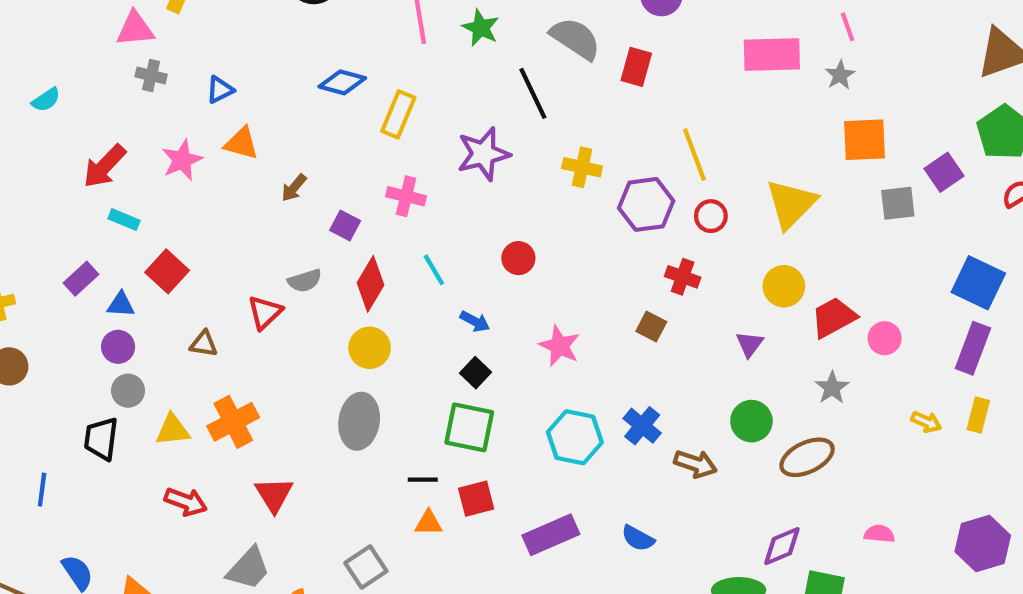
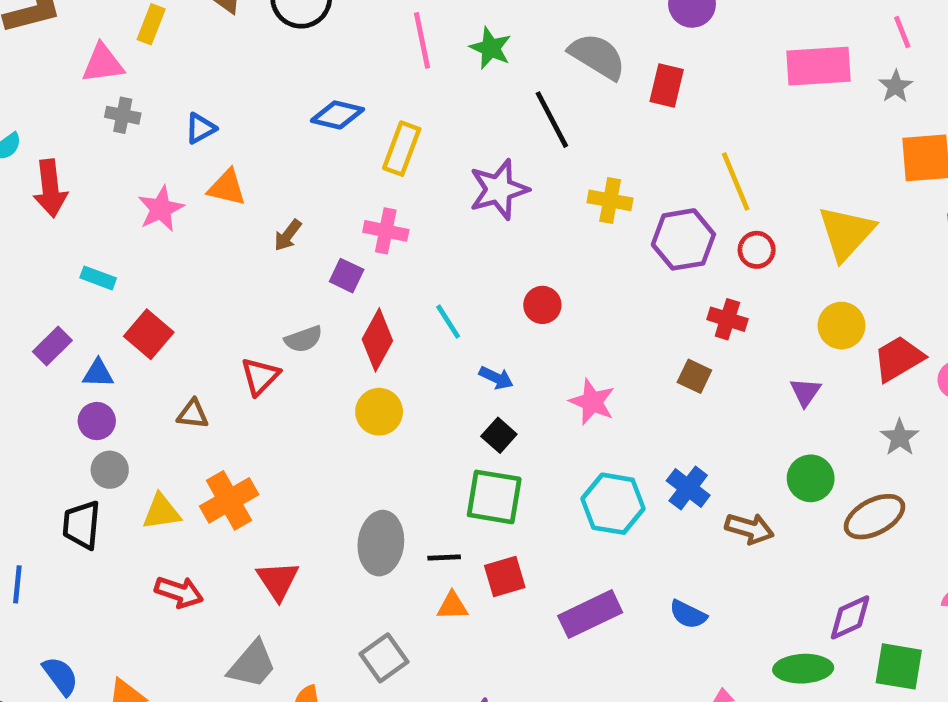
red arrow: (105, 166) -> (50, 188), moved, turned -48
pink cross: (406, 196) -> (386, 231), moved
gray ellipse: (359, 421) -> (381, 543), moved

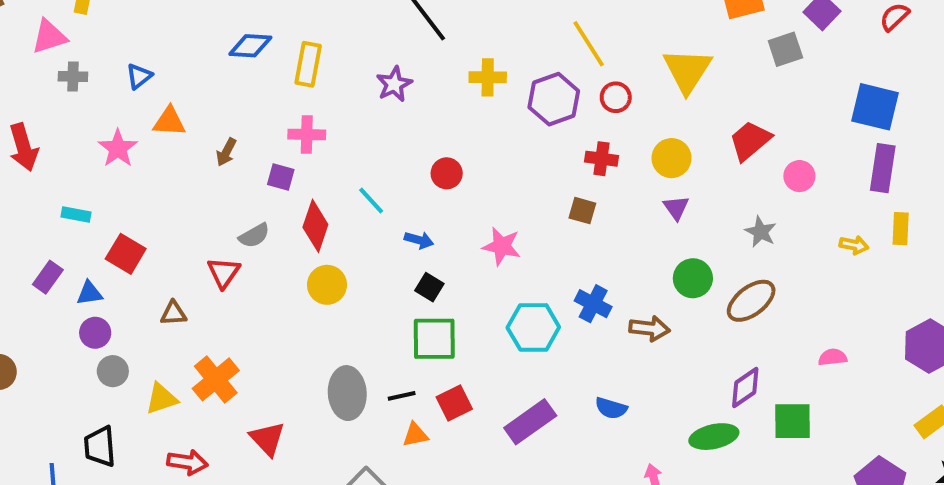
purple star: (499, 189) -> (394, 84), size x0.7
yellow circle: (841, 326) -> (672, 158), moved
red trapezoid: (899, 359) -> (750, 141), moved
black trapezoid: (82, 525) -> (100, 446), moved

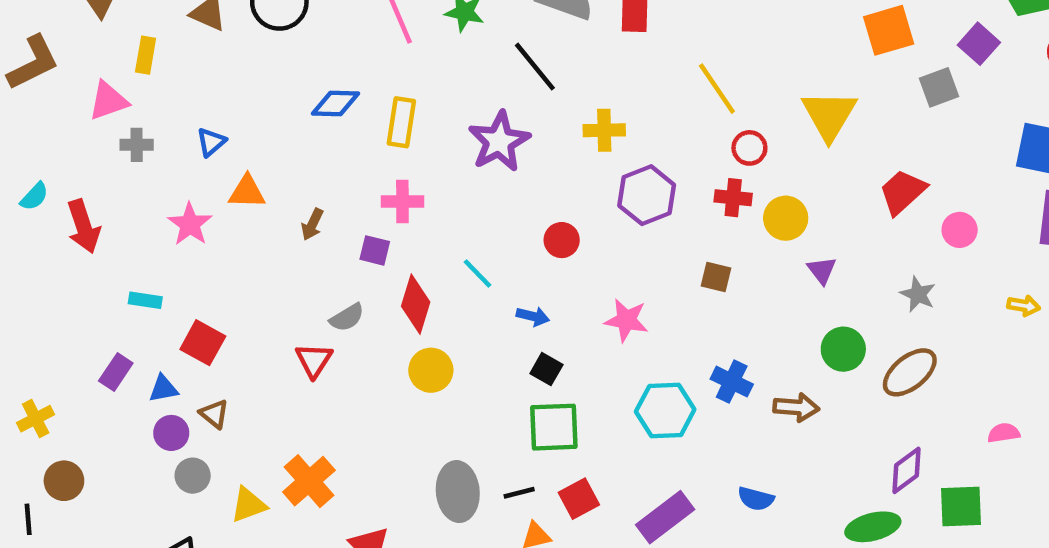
purple star: (394, 84) -> (499, 141), size x1.5
purple hexagon: (554, 99) -> (647, 195), moved
yellow circle: (672, 158) -> (786, 218), moved
red cross: (601, 159) -> (733, 198), moved
brown triangle: (173, 313) -> (214, 414), moved, turned 44

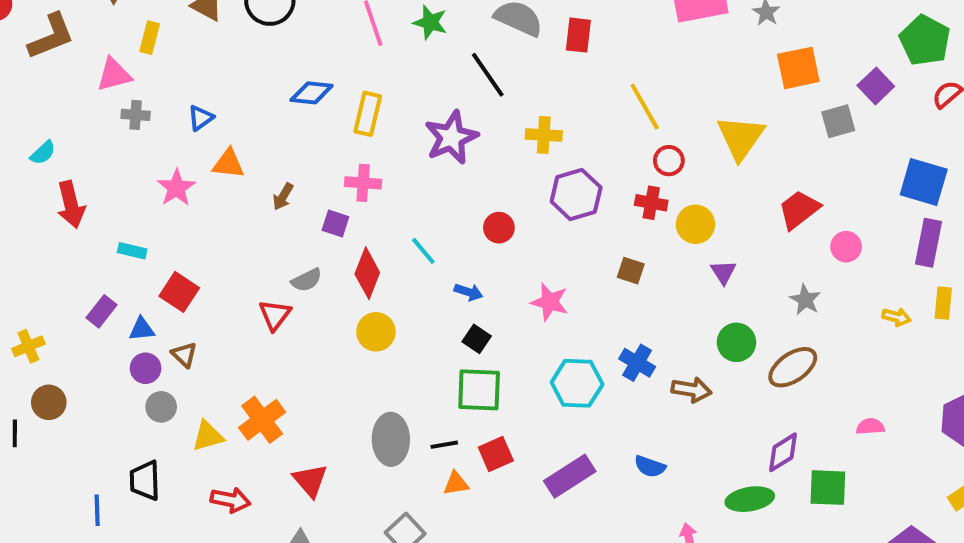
red arrow: (84, 226) -> (71, 205), moved

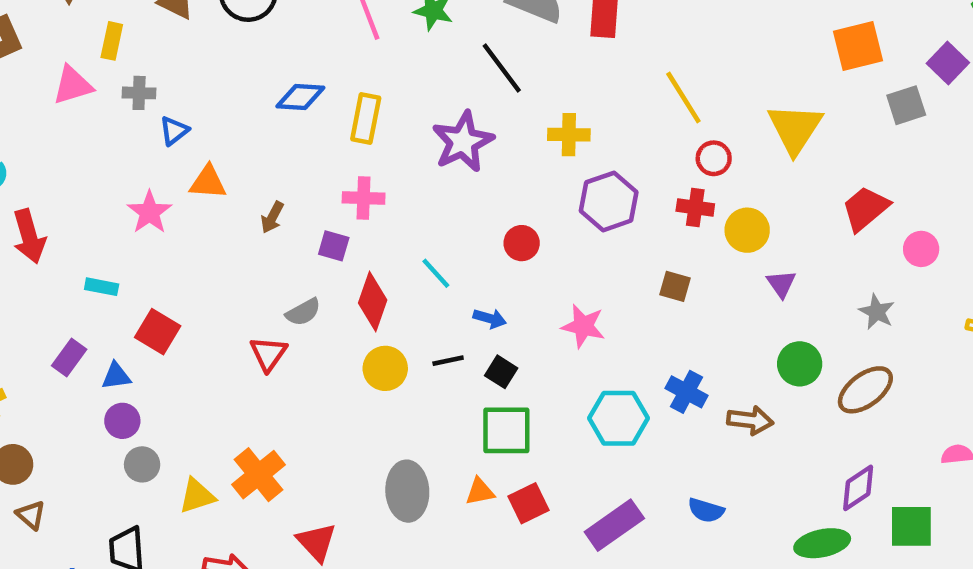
gray cross: (136, 115) -> (139, 93), moved
brown triangle: (184, 355) -> (31, 515), moved
black line: (444, 445) -> (448, 361), moved
orange triangle: (456, 483) -> (480, 492), moved

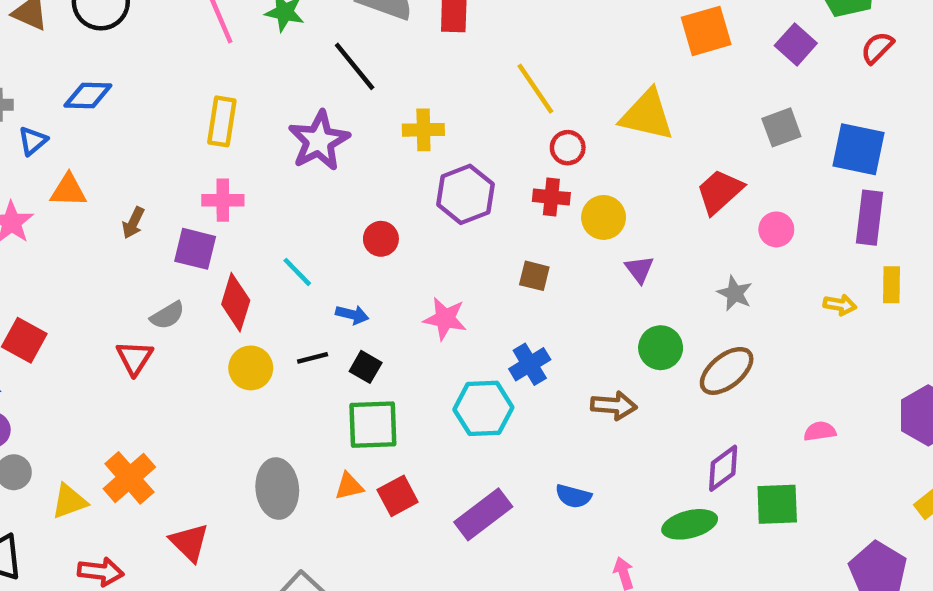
blue diamond: (300, 97) -> (88, 96), moved
gray square: (906, 105) -> (781, 127), moved
yellow triangle: (795, 129) -> (647, 115), turned -48
purple square: (334, 246) -> (195, 249), size x1.4
blue cross: (687, 392) -> (530, 364), moved, turned 33

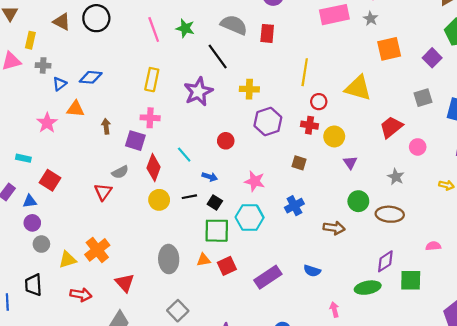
yellow line: (535, 89) -> (305, 72), turned 40
blue diamond: (88, 96) -> (91, 77), moved
brown arrow: (133, 223) -> (106, 126), turned 144
brown ellipse: (727, 371) -> (390, 214), turned 40
cyan hexagon: (483, 408) -> (250, 217), moved

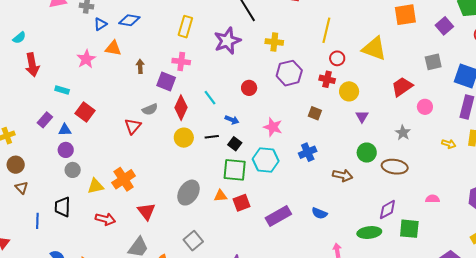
gray ellipse: (169, 259) -> (189, 193), turned 30

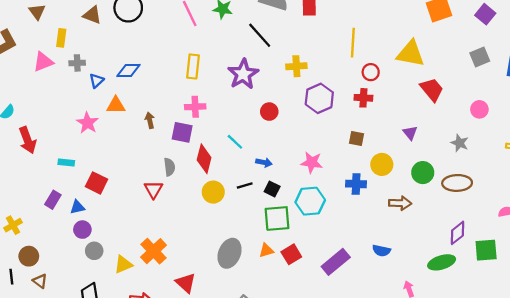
red trapezoid: (402, 87) -> (432, 90), moved, turned 95
red circle: (249, 88) -> (269, 112), moved
yellow circle: (349, 91) -> (382, 164), moved
gray semicircle: (150, 109) -> (169, 167), turned -63
blue cross: (308, 152) -> (356, 184), turned 36

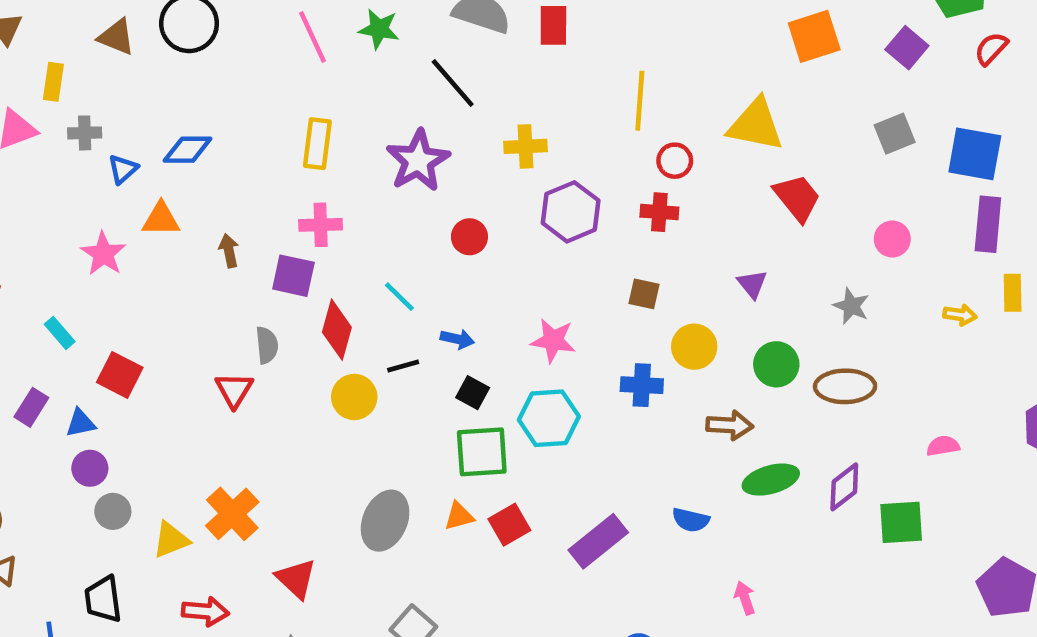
cyan rectangle: (66, 163) -> (60, 333), turned 42
black line: (245, 186) -> (403, 366), moved
green ellipse: (442, 262) -> (771, 480), moved

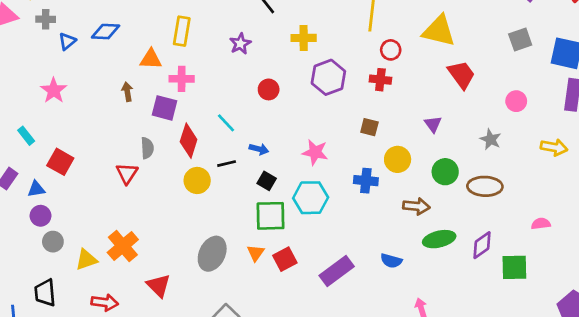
purple star: (418, 161) -> (240, 44), size x0.6
orange triangle: (161, 219) -> (151, 59), moved
yellow arrow: (960, 315) -> (554, 147), size x1.4
orange triangle: (459, 516) -> (256, 253), turned -42

